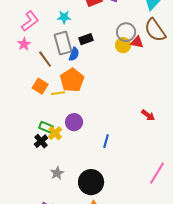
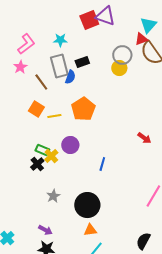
red triangle: (137, 42) -> (141, 39), moved, turned -32
orange pentagon: (72, 80) -> (83, 109), moved

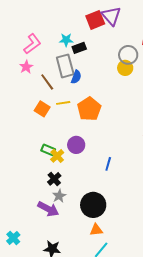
purple triangle: (105, 16) -> (111, 16), turned 30
black rectangle: (82, 62) -> (79, 48), moved
yellow line: (54, 116) -> (63, 103), moved
black cross: (37, 164) -> (54, 179), moved
purple arrow: (45, 230) -> (48, 209), moved, size x1.5

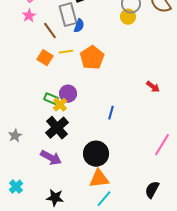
purple circle: (76, 145) -> (68, 94), moved
black cross: (54, 179) -> (57, 128), size x1.6
gray star: (59, 196) -> (15, 136), moved
orange triangle: (96, 230) -> (99, 179), size x1.5

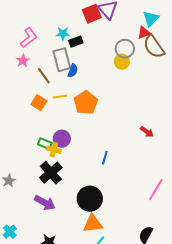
yellow cross: (60, 105) -> (54, 150), turned -32

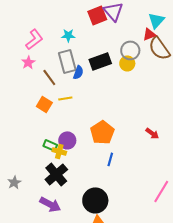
black rectangle: (76, 42) -> (100, 61), moved, size x1.5
orange pentagon: (86, 103) -> (102, 132), moved

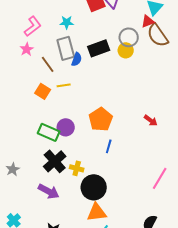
green rectangle: (50, 145) -> (49, 132), size x1.5
yellow cross: (59, 151) -> (77, 168), moved

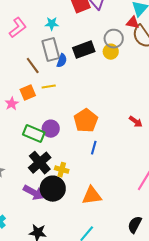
red triangle: (148, 21) -> (133, 23), turned 32
pink star: (27, 49) -> (12, 104), moved
orange square: (43, 91) -> (28, 93), turned 35
black circle: (94, 187) -> (53, 189), moved
orange triangle: (97, 212) -> (92, 196), moved

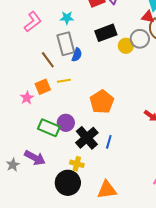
gray circle: (114, 39) -> (140, 39), moved
black rectangle: (84, 50) -> (106, 33), moved
orange pentagon: (86, 121) -> (102, 102), moved
black cross: (40, 163) -> (87, 138), moved
purple arrow: (34, 193) -> (35, 158), moved

